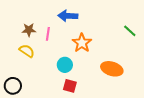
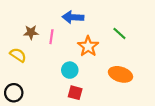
green line: (130, 31) -> (119, 33), moved
yellow semicircle: (27, 51) -> (18, 55), moved

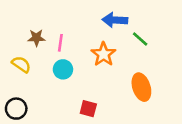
blue arrow: (73, 17) -> (115, 20), moved
cyan circle: (70, 70) -> (63, 69), moved
orange ellipse: (120, 74) -> (141, 87), turned 55

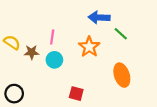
brown star: (36, 38) -> (32, 52), moved
yellow semicircle: (21, 64) -> (12, 42), moved

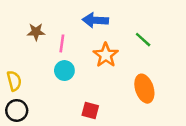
blue arrow: (99, 17) -> (95, 20), moved
yellow semicircle: (12, 42) -> (14, 81), moved, turned 42
brown star: (32, 52) -> (36, 32), moved

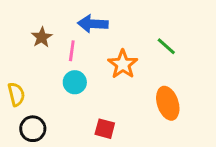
blue arrow: (95, 20) -> (93, 24), moved
brown star: (36, 32) -> (42, 37), turned -30
black circle: (17, 110) -> (33, 129), moved

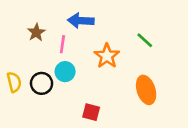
black circle: (33, 129) -> (42, 83), moved

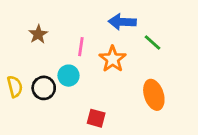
blue arrow: (81, 21) -> (122, 22), moved
pink line: (62, 44) -> (81, 47), moved

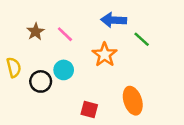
pink line: (81, 47) -> (65, 34), moved, turned -54
yellow semicircle: (15, 87) -> (14, 67), moved
orange ellipse: (154, 95) -> (133, 101), moved

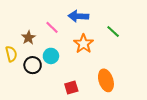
blue arrow: (114, 20) -> (78, 16), moved
brown star: (36, 32) -> (29, 38), moved
red square: (89, 110) -> (71, 88), turned -32

